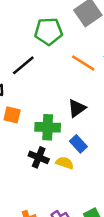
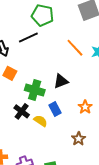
green pentagon: (49, 31) -> (43, 15), moved

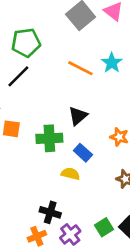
black cross: (22, 111) -> (50, 212), moved

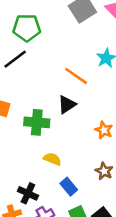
orange line: (80, 68) -> (76, 76), moved
blue rectangle: (83, 153) -> (69, 187), moved

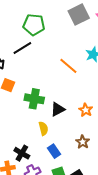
black triangle: (67, 105) -> (58, 109), moved
yellow semicircle: (52, 159) -> (43, 128), turned 48

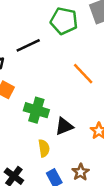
green pentagon: (34, 25) -> (64, 21), moved
brown star: (83, 142) -> (81, 172), moved

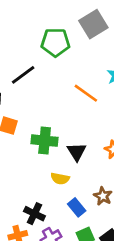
black triangle: (64, 126) -> (77, 152), turned -30
yellow semicircle: (44, 148) -> (60, 179), turned 120

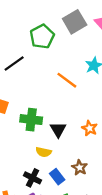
green pentagon: (55, 42) -> (42, 36), turned -30
black cross: (34, 214) -> (32, 178), moved

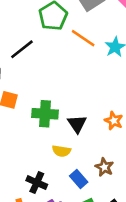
orange line: (67, 80) -> (83, 38), moved
black cross: (32, 178) -> (37, 183), moved

